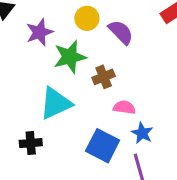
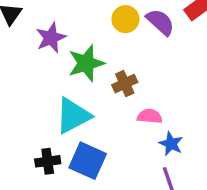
yellow circle: (87, 18) -> (125, 19), moved
purple semicircle: (121, 32) -> (160, 22), moved
blue square: (103, 146) -> (88, 161), moved

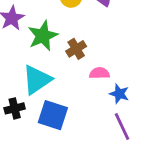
black cross: (48, 161) -> (15, 108), moved

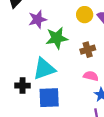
brown cross: (76, 49) -> (88, 50), moved
blue square: (53, 115) -> (49, 98), turned -35

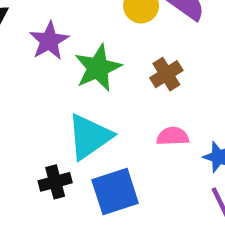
pink semicircle: (91, 76) -> (173, 136), moved

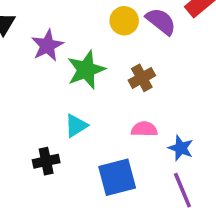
cyan triangle: (89, 137) -> (76, 126), size x0.6
blue square: (115, 192) -> (117, 177), moved

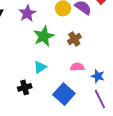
purple star: (47, 46) -> (27, 13), moved
blue square: (117, 177) -> (64, 94), turned -30

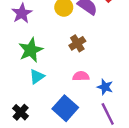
green star: (44, 36) -> (31, 50), moved
black cross: (25, 87) -> (21, 112), moved, turned -32

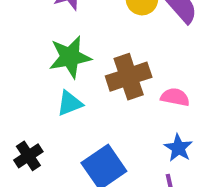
brown cross: (77, 43) -> (129, 77), moved, size x1.5
pink semicircle: (81, 76) -> (175, 97), moved

